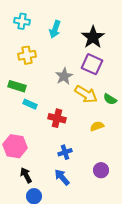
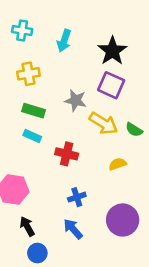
gray star: (64, 76) -> (76, 100), turned -30
green rectangle: (17, 86) -> (34, 111), moved
purple circle: (101, 170) -> (123, 220), size x1.6

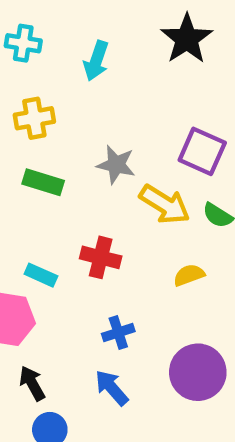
black star: (112, 51) -> (187, 39), moved
purple square: (111, 85) -> (202, 151), moved
cyan rectangle: (32, 136) -> (41, 275), moved

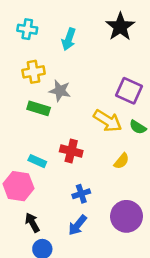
gray star: (116, 165) -> (60, 91), moved
yellow semicircle: (189, 275) -> (121, 161), turned 150
blue arrow: (112, 388) -> (77, 225), turned -100

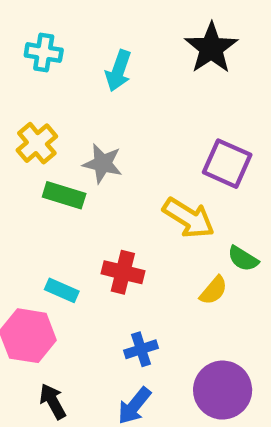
yellow cross: (34, 72) -> (37, 143), moved, turned -30
green semicircle: (138, 127) -> (243, 259), moved

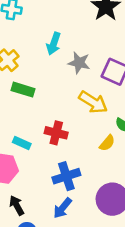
cyan arrow: (118, 71) -> (54, 44), moved
gray star: (103, 164) -> (79, 63), moved
blue cross: (141, 349) -> (66, 176), size x1.5

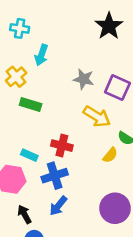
cyan arrow: (54, 44) -> (41, 55), moved
blue cross: (66, 176) -> (55, 176), moved
blue arrow: (63, 208) -> (58, 206), moved

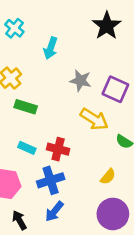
cyan cross: (20, 28) -> (14, 28), turned 30
cyan arrow: (41, 55) -> (51, 48), moved
cyan rectangle: (29, 155) -> (27, 148), moved
yellow semicircle: (110, 155) -> (108, 177), moved

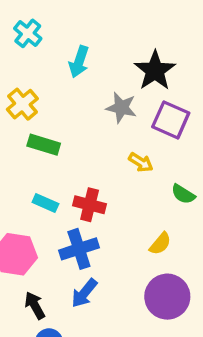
black star: (107, 26) -> (155, 71), moved
yellow arrow: (94, 119) -> (141, 162), size x0.6

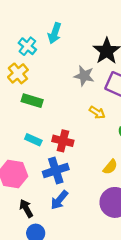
cyan cross: (28, 33) -> (27, 46), moved
cyan arrow: (79, 62) -> (55, 33), moved

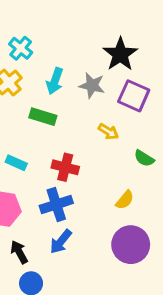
cyan arrow: (55, 33) -> (55, 81), moved
green rectangle: (32, 101) -> (43, 117), moved
cyan rectangle: (33, 140) -> (16, 163), moved

